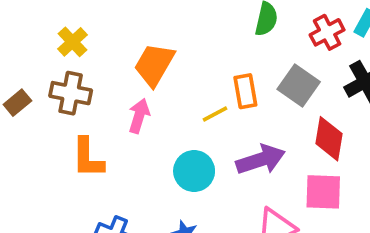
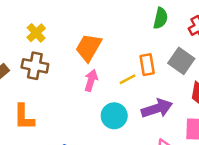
pink arrow: (139, 116) -> (91, 80), moved
orange L-shape: (88, 158) -> (24, 117), moved

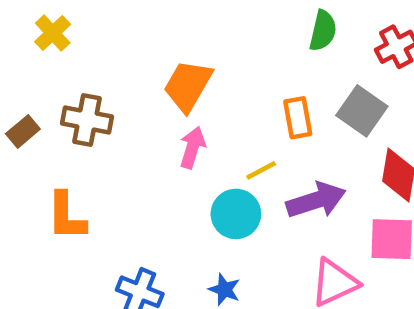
yellow cross: (36, 33) -> (53, 33), moved
yellow line: (128, 79) -> (261, 170), moved

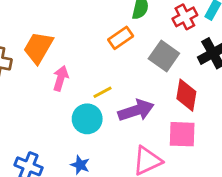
orange trapezoid: (188, 86) -> (38, 48), moved
orange rectangle: (298, 118) -> (121, 38), moved, turned 65

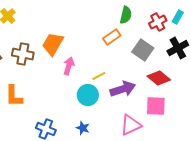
red diamond: (186, 95) -> (159, 78), turned -60

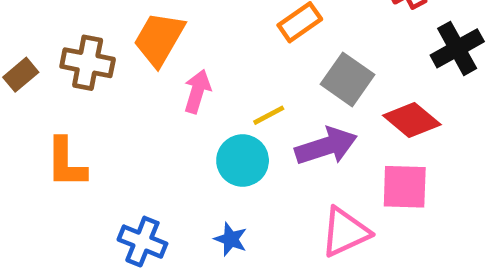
gray square: (143, 50) -> (347, 79), moved

